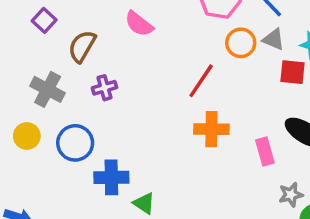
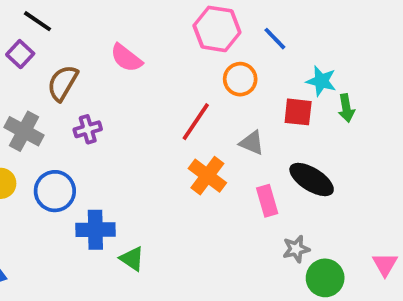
gray triangle: (274, 39) -> (252, 143), moved
orange cross: (211, 129) -> (207, 176), turned 36

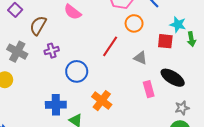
orange cross: (207, 176) -> (102, 101), moved
blue circle: (55, 191) -> (77, 71), moved
gray star: (296, 249) -> (182, 108), moved

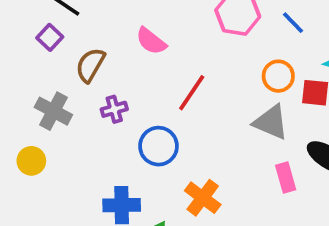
orange circle: (134, 23) -> (278, 76), moved
red line: (110, 46) -> (192, 93), moved
gray triangle: (140, 58) -> (271, 122), size x1.5

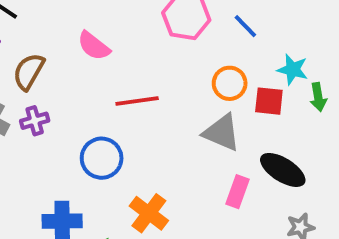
red line: (192, 93) -> (137, 101), turned 48
purple cross: (114, 109) -> (35, 121), moved
pink rectangle: (286, 177) -> (237, 192), turned 36

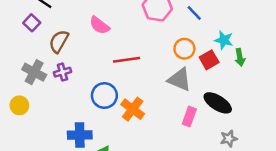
red square: (269, 101) -> (209, 60), turned -36
orange cross: (149, 213) -> (133, 109), moved

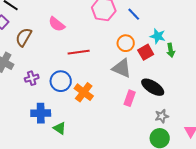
purple cross: (62, 72) -> (32, 78), moved

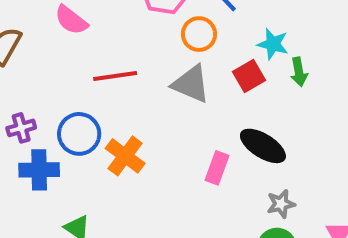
orange circle: (126, 43) -> (199, 34), moved
gray triangle: (122, 68) -> (191, 84), moved
blue cross: (41, 113) -> (39, 170), moved

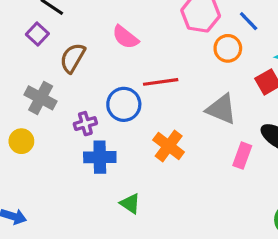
gray triangle: (191, 84) -> (221, 109), moved
blue circle: (79, 134) -> (124, 104), moved

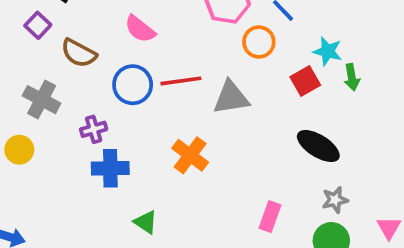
brown semicircle: (73, 58) -> (79, 53), turned -92
blue circle: (124, 104) -> (133, 85), moved
gray triangle: (221, 109) -> (231, 98), moved, turned -32
pink rectangle: (242, 156) -> (270, 217), moved

